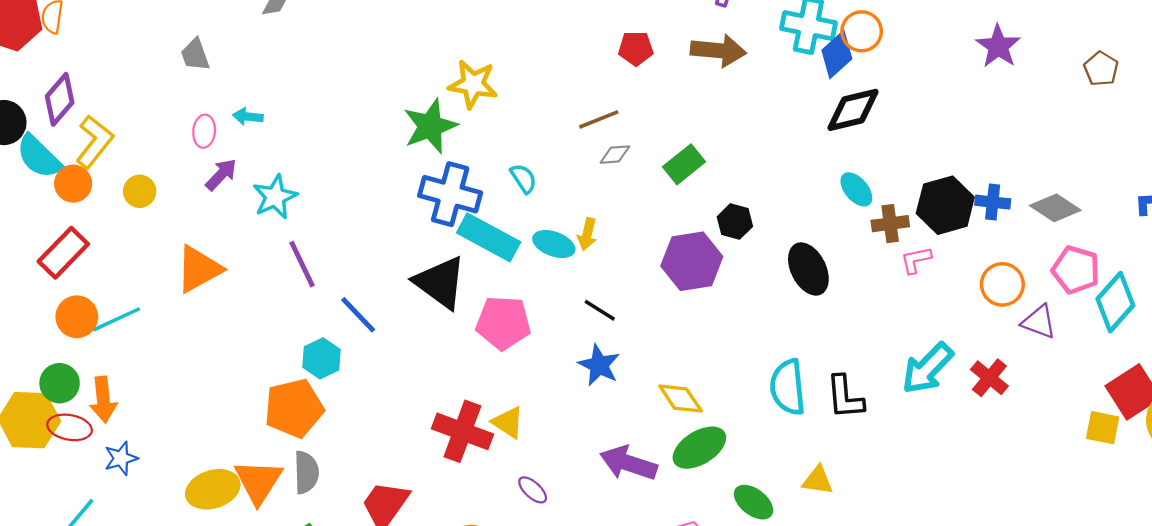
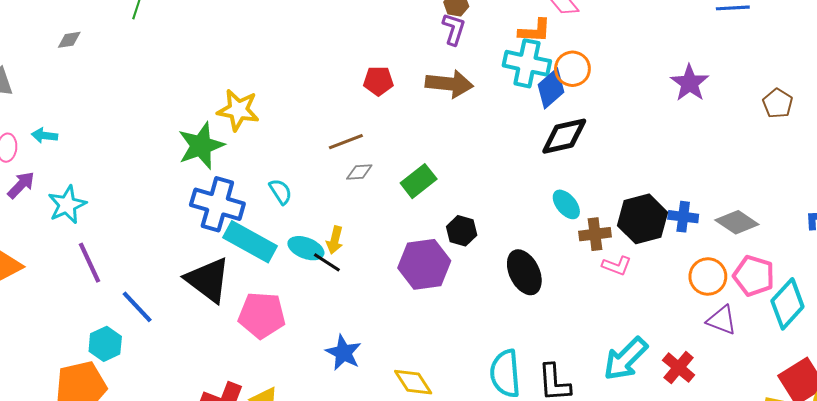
pink L-shape: (916, 260) -> (617, 266), turned -148
orange circle: (1002, 284) -> (708, 277), moved
black line: (600, 310) -> (327, 262), moved

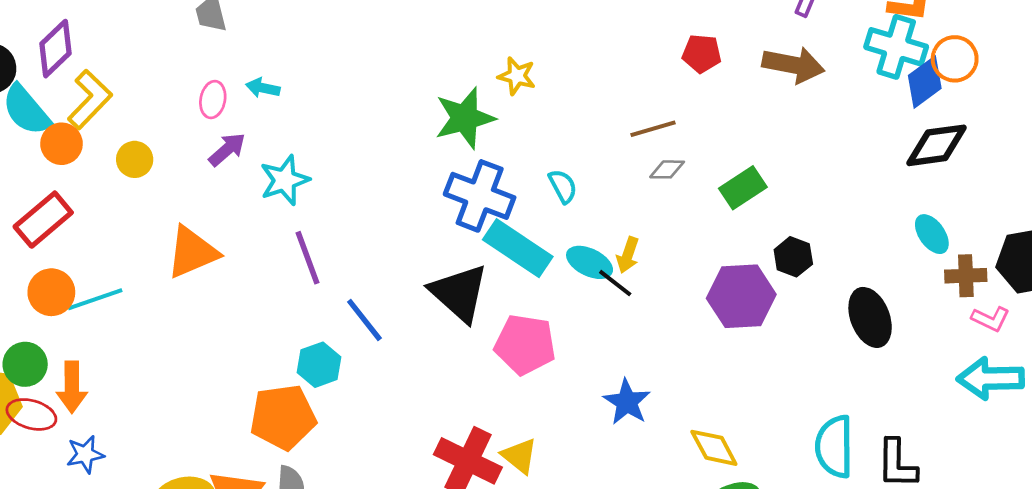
yellow star: (238, 110) -> (517, 76), size x0.7
cyan arrow: (625, 359) -> (990, 378), moved, turned 39

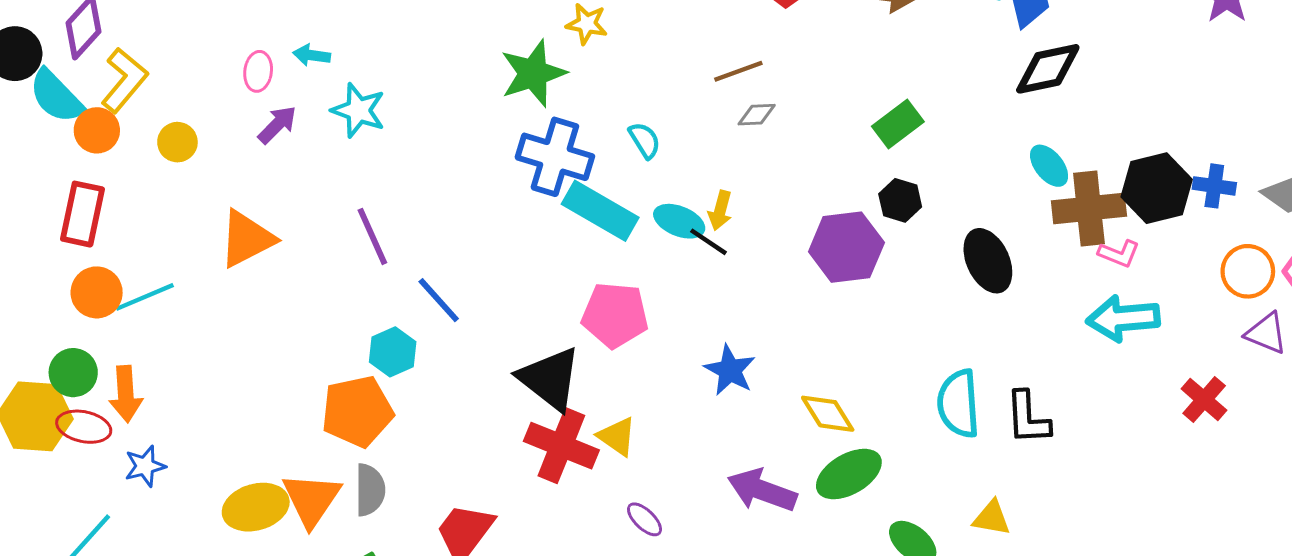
cyan star: (285, 180) -> (358, 110), moved, turned -30
green rectangle: (743, 188) -> (898, 124), moved
red rectangle: (43, 220) -> (82, 214), turned -34
brown cross: (966, 276) -> (1089, 209), size x1.6
black triangle: (459, 293) -> (550, 379), moved

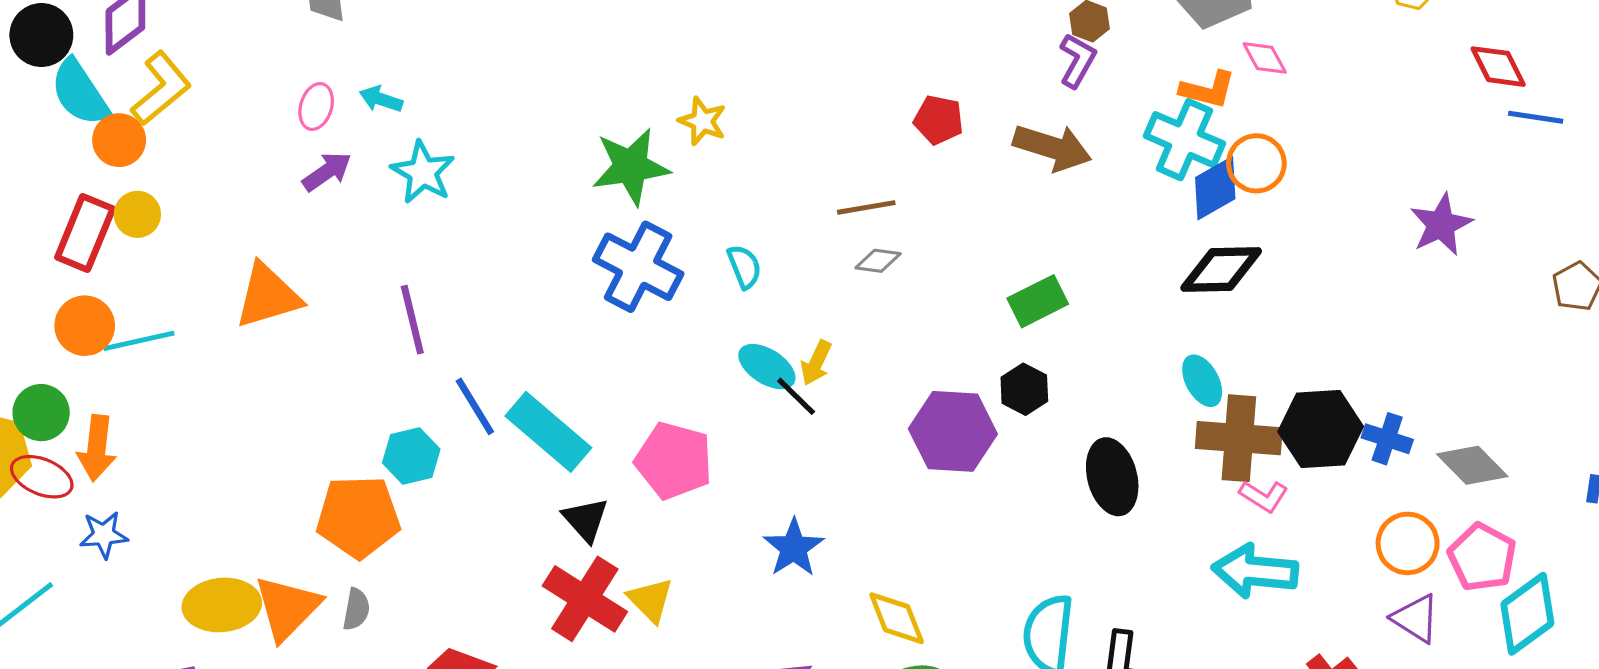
yellow circle: (177, 142) -> (137, 214), moved
cyan rectangle: (600, 211) -> (548, 432), moved
black triangle: (550, 379) -> (586, 520), size x0.6
gray semicircle: (370, 490) -> (356, 609), size x0.7

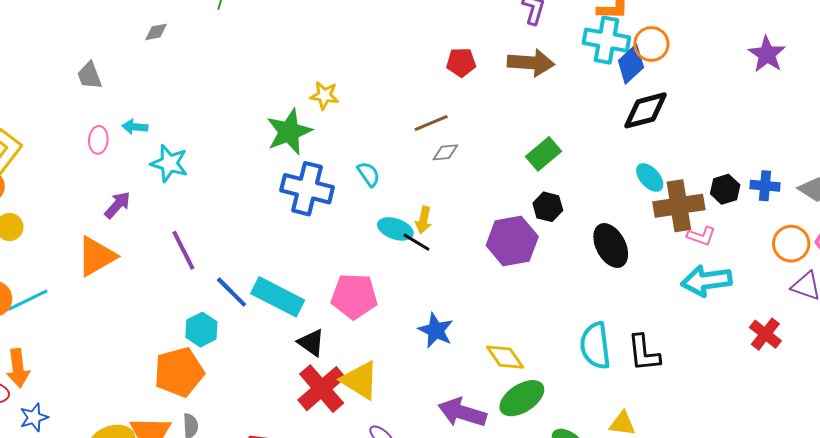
purple arrow: (327, 172) -> (117, 205), moved
black hexagon: (1321, 429) -> (725, 189), size x0.6
red cross: (585, 599) -> (322, 389), turned 30
yellow triangle: (650, 600) -> (360, 380), size x1.4

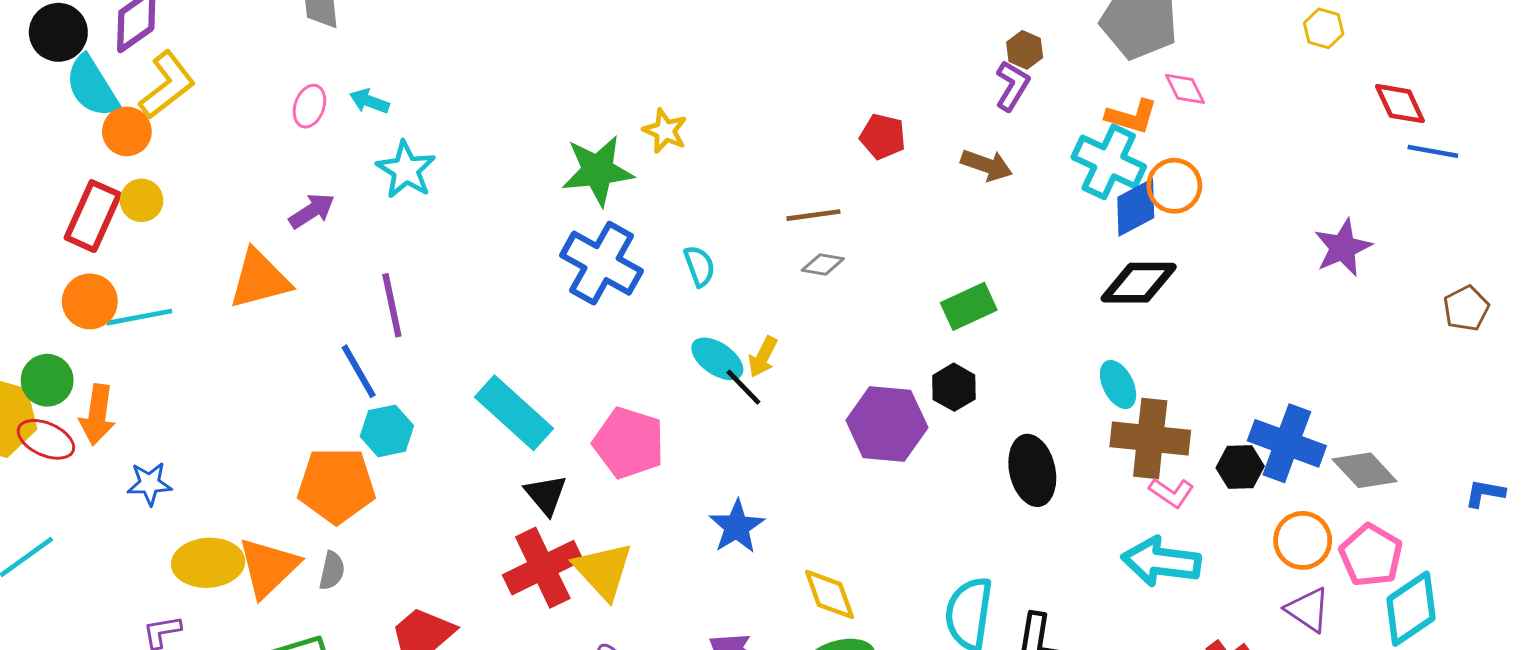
brown arrow: (531, 63) -> (987, 165), size x0.7
blue cross: (765, 186) -> (1287, 443), size x1.6
black hexagon: (725, 189) -> (1240, 467), moved
blue line: (232, 292) -> (359, 371), moved
blue star: (34, 417) -> (149, 484), moved

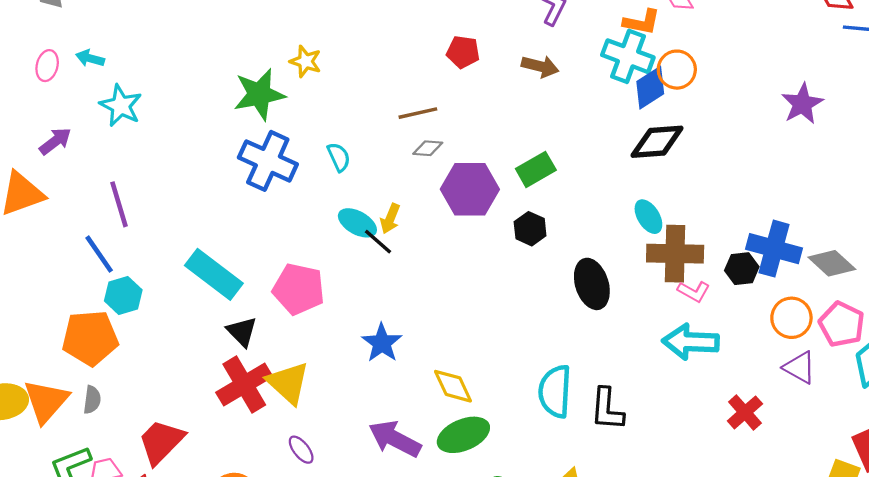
purple hexagon: (887, 424) -> (470, 189), moved

